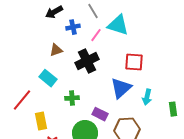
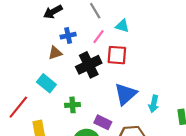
cyan triangle: (118, 25) -> (122, 26), size x0.6
blue cross: (73, 27) -> (68, 36), moved
red square: (134, 62) -> (117, 55), moved

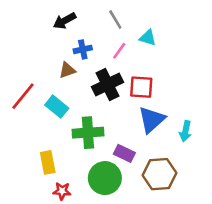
red square: (117, 55) -> (141, 87), moved
green cross: (72, 105) -> (88, 133), size x1.6
red line: (18, 107) -> (23, 96), moved

